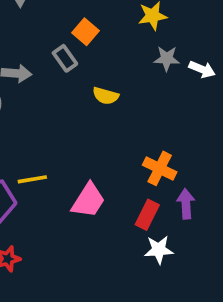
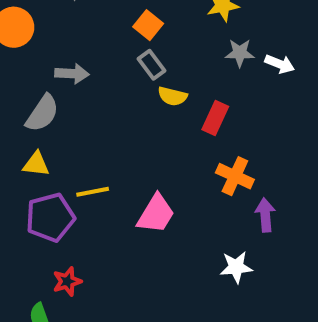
gray rectangle: (65, 58) -> (152, 65), moved
red rectangle: (147, 215) -> (215, 118), moved

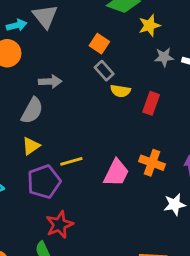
yellow triangle: (36, 164) -> (31, 146), turned -36
orange cross: (235, 176) -> (152, 163), moved
red star: (67, 281) -> (59, 225), size x1.4

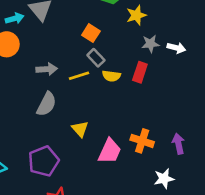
red rectangle: (151, 103) -> (140, 72), moved
gray semicircle: (32, 111) -> (46, 104), moved
yellow triangle: (31, 146) -> (80, 129), moved, turned -36
yellow line: (71, 161) -> (79, 76), moved

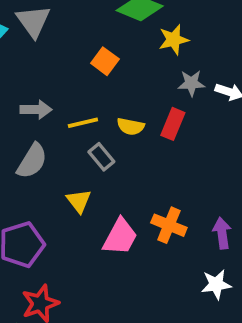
gray rectangle: (96, 58) -> (101, 157), moved
white star: (164, 179) -> (216, 284), moved

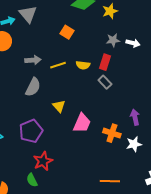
yellow star: (174, 40) -> (110, 11), moved
gray rectangle: (101, 157) -> (105, 82), moved
orange cross: (169, 225) -> (112, 133), moved

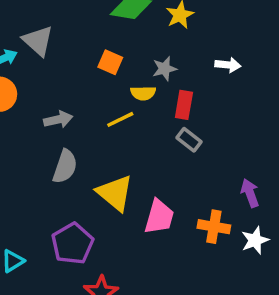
gray star: (113, 40) -> (165, 69), moved
yellow line: (58, 65) -> (120, 119), moved
yellow semicircle: (83, 65) -> (143, 93), moved
yellow triangle: (59, 106) -> (115, 193), size x1.6

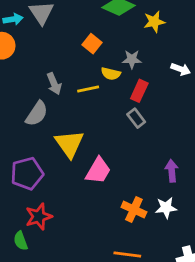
gray arrow: (58, 119) -> (54, 84), moved, turned 65
orange cross: (214, 227) -> (134, 210), moved

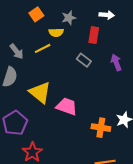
orange square: (92, 44) -> (36, 14), turned 32
red rectangle: (139, 91) -> (94, 35), moved
pink trapezoid: (98, 171) -> (67, 106), turned -85
purple arrow: (172, 171) -> (116, 62), moved

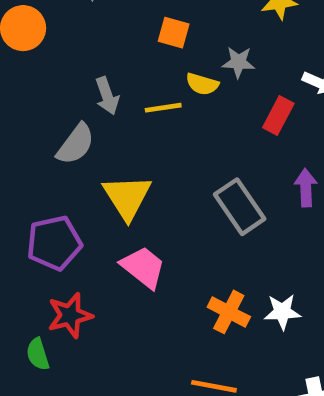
orange square: (36, 14) -> (174, 33), turned 32
gray rectangle: (84, 60) -> (240, 207), moved, size x1.6
pink trapezoid: (67, 106) -> (143, 267), moved

